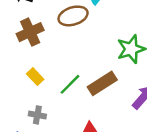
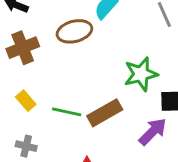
green line: (70, 84) -> (67, 112), turned 55

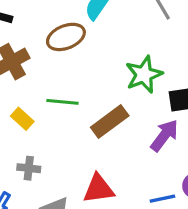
green line: (67, 112) -> (63, 102), moved

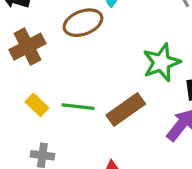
green line: (63, 102) -> (78, 107), moved

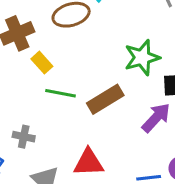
yellow rectangle: (37, 105) -> (42, 63), moved

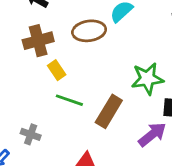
brown rectangle: (105, 99) -> (109, 111), turned -36

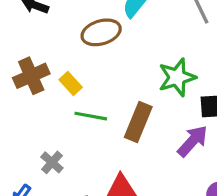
brown cross: (38, 41) -> (31, 76), moved
gray cross: (31, 134) -> (52, 162), turned 30

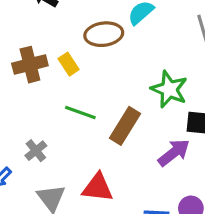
green star: (177, 77) -> (169, 89), turned 30
yellow rectangle: (71, 84) -> (69, 64), moved

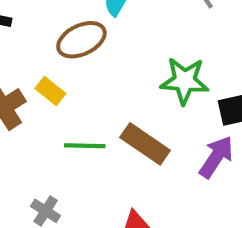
brown rectangle: (125, 126) -> (145, 144), turned -69

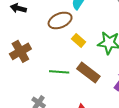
yellow rectangle: (50, 91) -> (79, 40), moved

